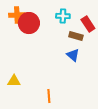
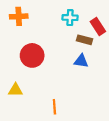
red circle: (29, 23) -> (32, 55), moved
blue triangle: (73, 55) -> (81, 61), turned -32

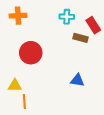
blue triangle: (81, 61) -> (77, 80), moved
orange line: (54, 107) -> (24, 101), moved

